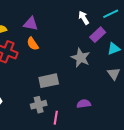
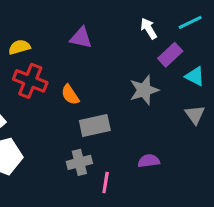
purple triangle: (31, 24) -> (81, 38), moved
orange semicircle: (33, 44) -> (70, 95), moved
cyan triangle: (114, 49) -> (195, 76), turned 48
gray star: (81, 58) -> (144, 90), turned 30

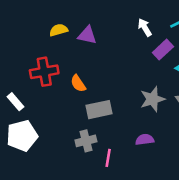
yellow semicircle: (19, 47) -> (59, 30), moved
red cross: (30, 81) -> (44, 72), turned -32
gray star: (144, 90) -> (152, 99), moved

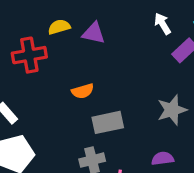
red cross: (44, 72) -> (29, 55), moved
orange semicircle: (78, 83) -> (83, 91), turned -72

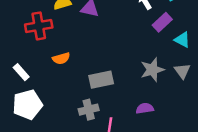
orange semicircle: (83, 91) -> (61, 58), moved

